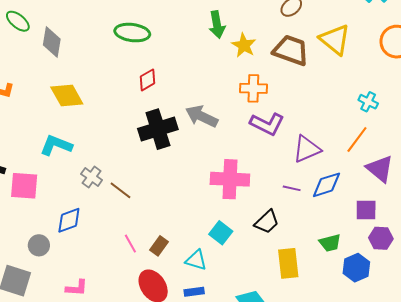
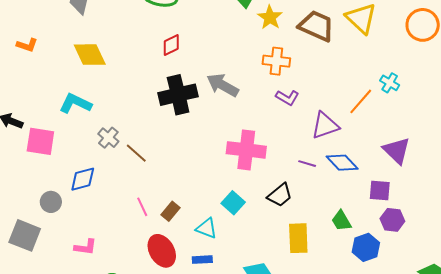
purple L-shape: (267, 124) -> (287, 98), size x0.7
orange line: (357, 139) -> (361, 101), moved
blue diamond: (326, 185) -> (342, 163), turned 60
green trapezoid: (330, 243) -> (341, 221), turned 70

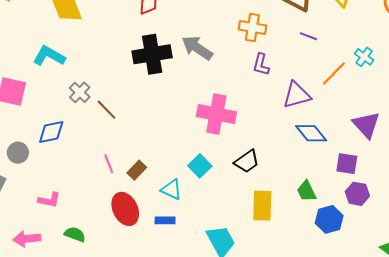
purple L-shape: (287, 98) -> (261, 65), turned 70
purple line: (307, 164) -> (308, 36), moved

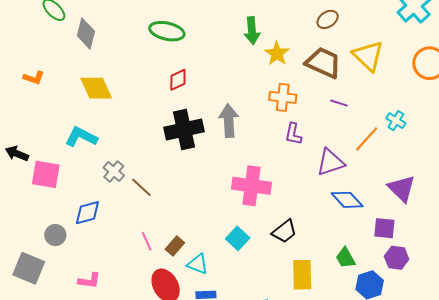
gray arrow: (197, 48) -> (229, 121), turned 56
cyan triangle: (171, 190) -> (198, 264), moved

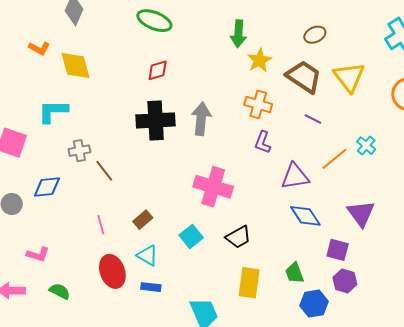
orange L-shape: (34, 78) -> (39, 48), moved
cyan L-shape: (81, 137) -> (53, 111), turned -36
gray cross: (114, 172) -> (79, 151), turned 30
brown rectangle: (175, 246) -> (143, 220), moved

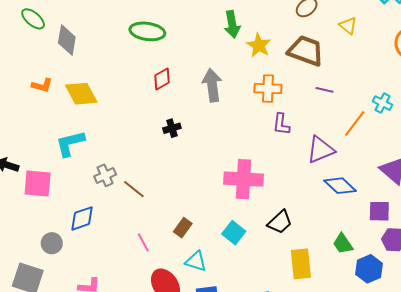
yellow triangle: (349, 77) -> (348, 26), moved, size x0.6
gray arrow: (201, 119) -> (212, 85), moved
black cross: (156, 120) -> (172, 128), size x0.5

